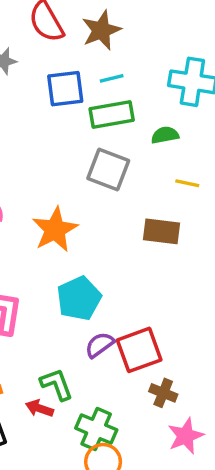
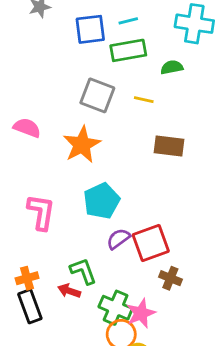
gray square: (108, 169) -> (97, 95), moved
yellow line: (187, 183) -> (144, 100), moved
pink star: (186, 436) -> (141, 313), moved

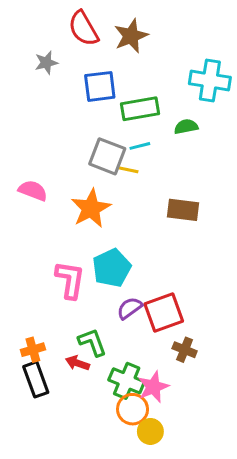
cyan line: (128, 21) -> (140, 146), moved
yellow line: (144, 100) -> (128, 170), moved
pink L-shape: (41, 212) -> (70, 280), moved

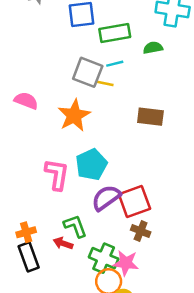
purple semicircle: (130, 308) -> (106, 198), size x1.4
brown cross: (185, 350) -> (141, 231), moved
pink star: (153, 387) -> (126, 263), turned 30

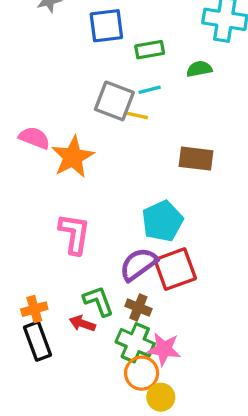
green rectangle: (115, 33) -> (150, 50), size x0.7
orange star: (74, 115) -> (73, 157), moved
cyan pentagon: (91, 165) -> (162, 221), moved
brown cross: (141, 231) -> (138, 307), moved

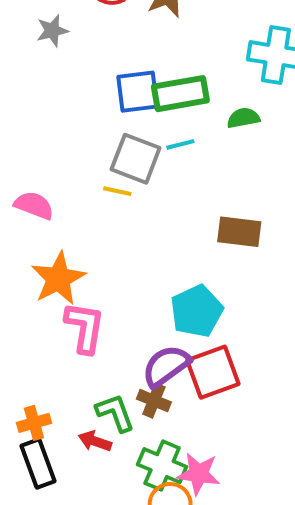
blue square: (106, 26) -> (138, 92), moved
green rectangle: (150, 50) -> (180, 94), size x1.5
yellow line: (137, 115) -> (117, 191), moved
orange star: (73, 157) -> (58, 279), moved
brown cross: (138, 307) -> (154, 401), moved

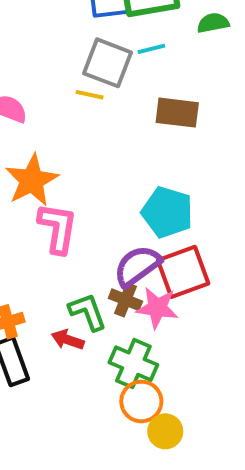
brown rectangle: (239, 232) -> (177, 113), moved
cyan pentagon: (197, 311) -> (167, 212), turned -30
pink star: (199, 474) -> (157, 308), moved

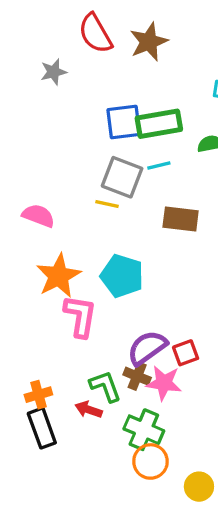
cyan pentagon: (167, 212) -> (122, 276), moved
red square: (183, 272) -> (186, 353), size x0.6
yellow circle: (165, 431) -> (199, 487), moved

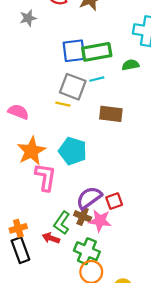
green L-shape: (105, 386) -> (62, 223), turned -125

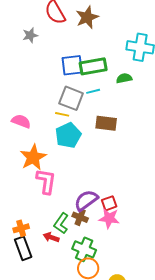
cyan pentagon: (73, 151) -> (68, 135), moved, turned 30
pink star: (100, 221) -> (109, 218), moved

